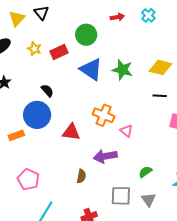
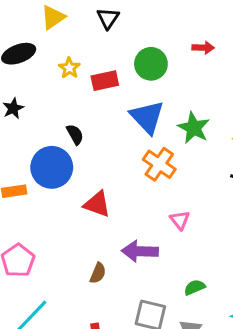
black triangle: (41, 13) -> (108, 18), moved
orange cross: (104, 115) -> (159, 164), moved

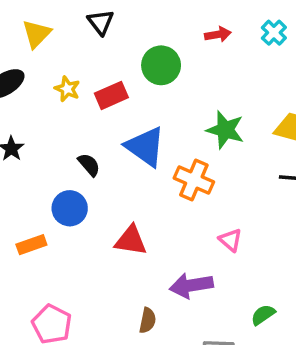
blue triangle: (147, 117) -> (145, 147), moved
blue circle: (52, 167) -> (70, 208), size x0.7

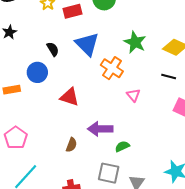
pink triangle: (230, 240) -> (133, 95), moved
green semicircle: (263, 315) -> (122, 146), moved

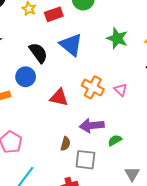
black semicircle: (53, 49) -> (38, 53), size x1.5
orange cross: (112, 68) -> (93, 87), moved
gray square: (109, 173) -> (85, 160), moved

